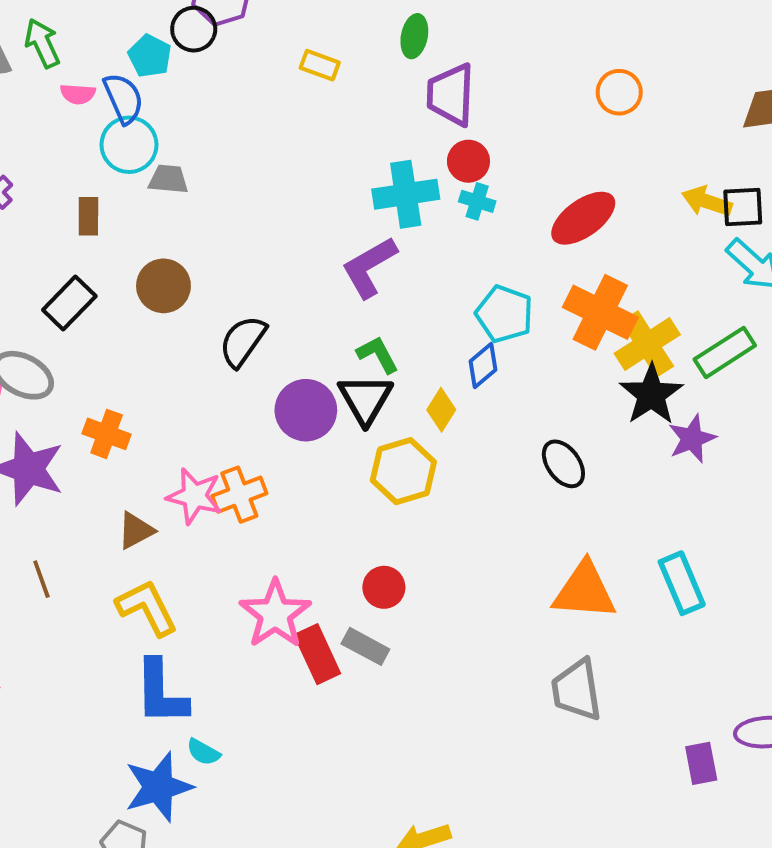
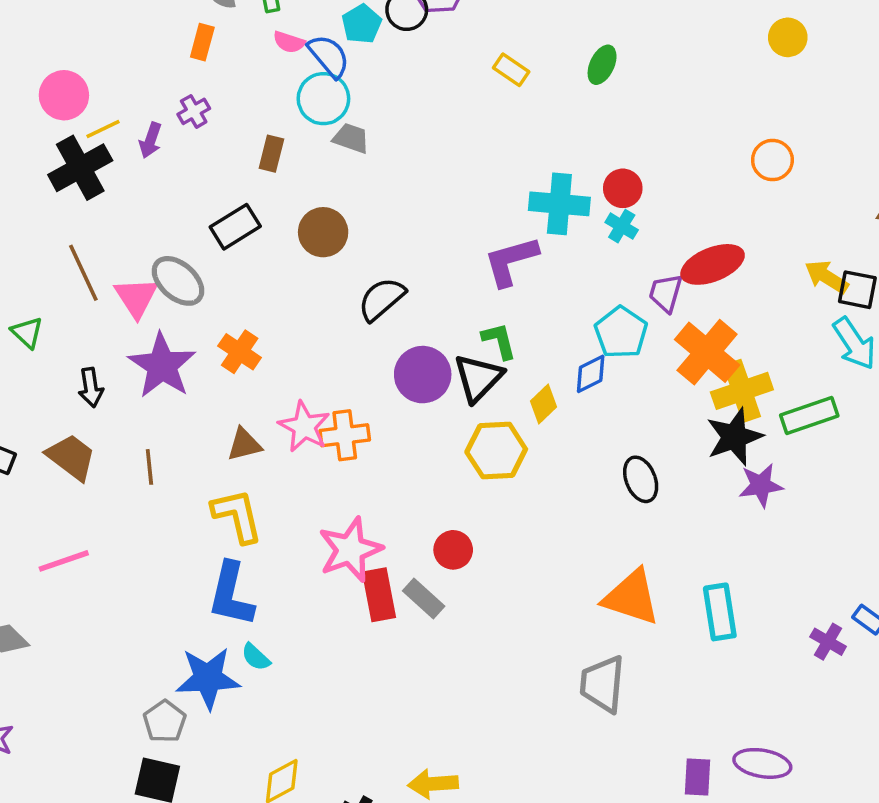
purple trapezoid: (451, 95) -> (666, 293), moved, size x0.7
blue semicircle: (123, 98) -> (329, 56), turned -30

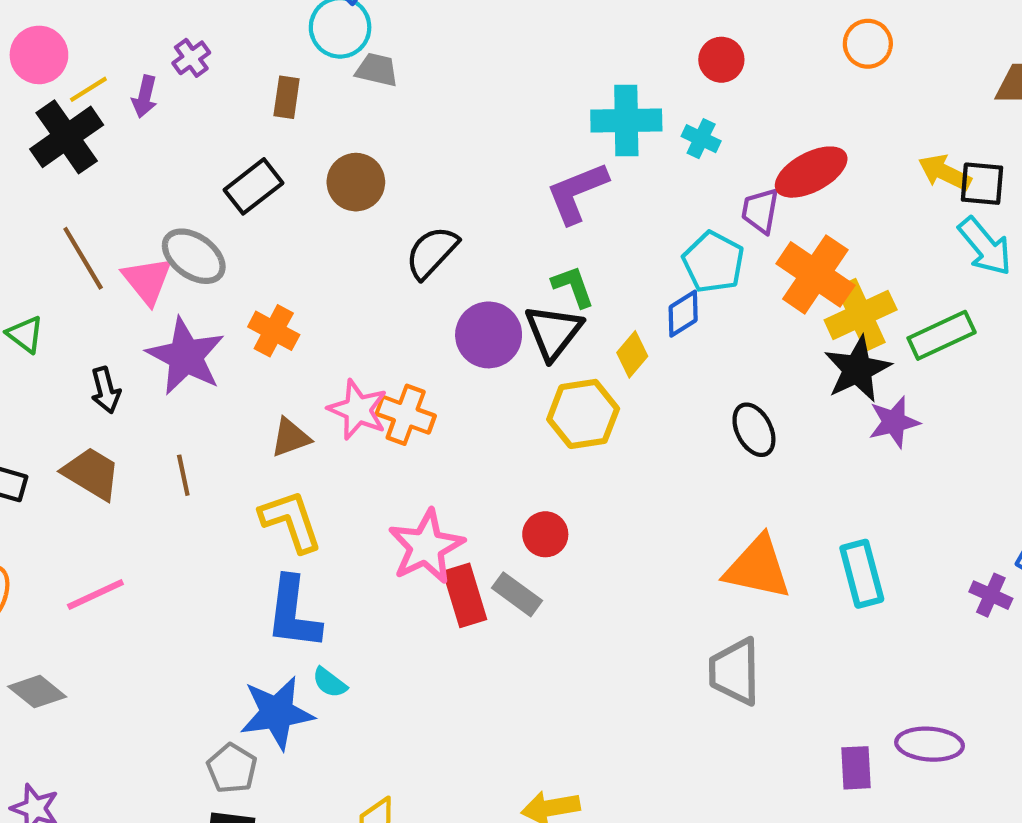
red circle: (623, 188) -> (721, 60), moved
orange cross: (345, 435) -> (406, 415), turned 33

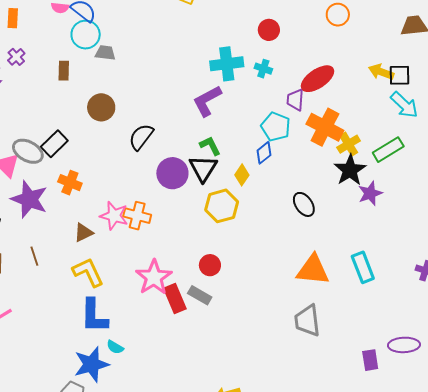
black rectangle: (254, 186) -> (54, 144), moved
yellow cross: (861, 315) -> (349, 144), size x0.7

